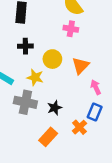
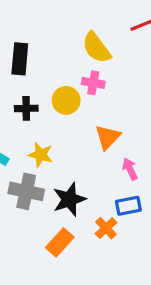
yellow circle: (52, 59) -> (66, 100), moved
black star: (55, 108) -> (69, 199), size x1.5
blue rectangle: (95, 112) -> (128, 206), turned 56

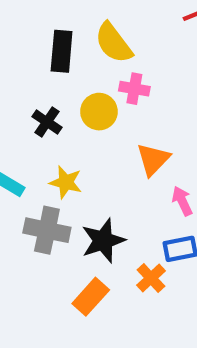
yellow semicircle: (96, 48) -> (114, 43), moved
black rectangle: (20, 59) -> (62, 51), moved
black cross: (26, 108) -> (47, 122), turned 35

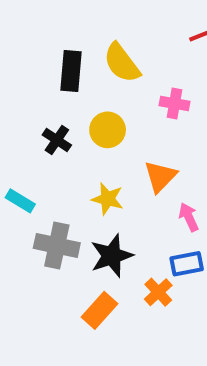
pink cross: (134, 89) -> (174, 103), moved
yellow star: (66, 182) -> (108, 199), moved

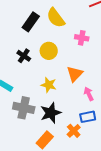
black rectangle: (71, 71) -> (31, 22), turned 30

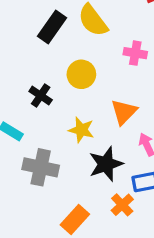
black cross: (24, 56) -> (41, 96), moved
black star: (51, 113) -> (106, 164), moved

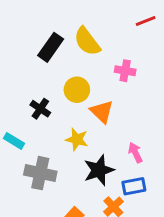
orange triangle: (124, 112) -> (102, 112), moved, turned -30

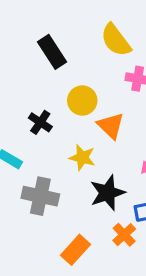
yellow semicircle: (87, 41) -> (116, 40), moved
black rectangle: (51, 47) -> (52, 52), turned -68

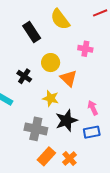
yellow semicircle: (116, 40) -> (60, 19), moved
gray cross: (40, 196) -> (36, 129), moved
orange cross: (124, 235) -> (70, 158), moved

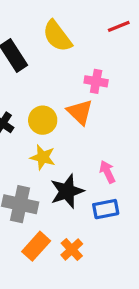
yellow circle: (51, 63) -> (43, 120), moved
orange triangle: (69, 78) -> (80, 112), moved

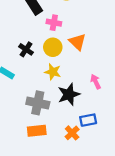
pink cross: (96, 81) -> (54, 23), moved
blue rectangle: (106, 209) -> (88, 120), moved
orange rectangle: (36, 246) -> (37, 131), moved, turned 42

